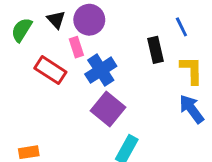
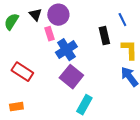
red rectangle: (50, 70) -> (22, 72), moved

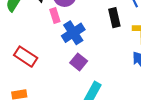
purple square: (71, 77) -> (79, 62), size x0.7

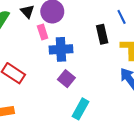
blue cross: (73, 33) -> (61, 49), turned 30

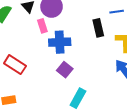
blue line: (122, 17) -> (117, 12), turned -72

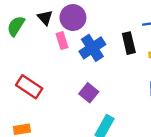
blue cross: (60, 42) -> (92, 48), moved, turned -30

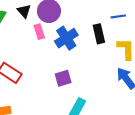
purple square: (89, 93) -> (63, 78), turned 35

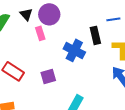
blue cross: (66, 38) -> (74, 50), moved, turned -30
purple square: (63, 78) -> (48, 76), moved

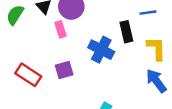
purple square: (48, 76) -> (64, 70), moved

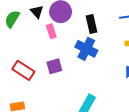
black rectangle: (126, 32) -> (91, 24), moved

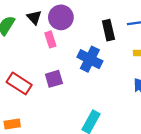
black rectangle: (91, 24) -> (108, 30), moved

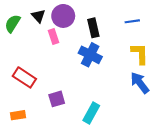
black rectangle: (108, 30) -> (93, 28), moved
purple square: (54, 79) -> (57, 99), moved

